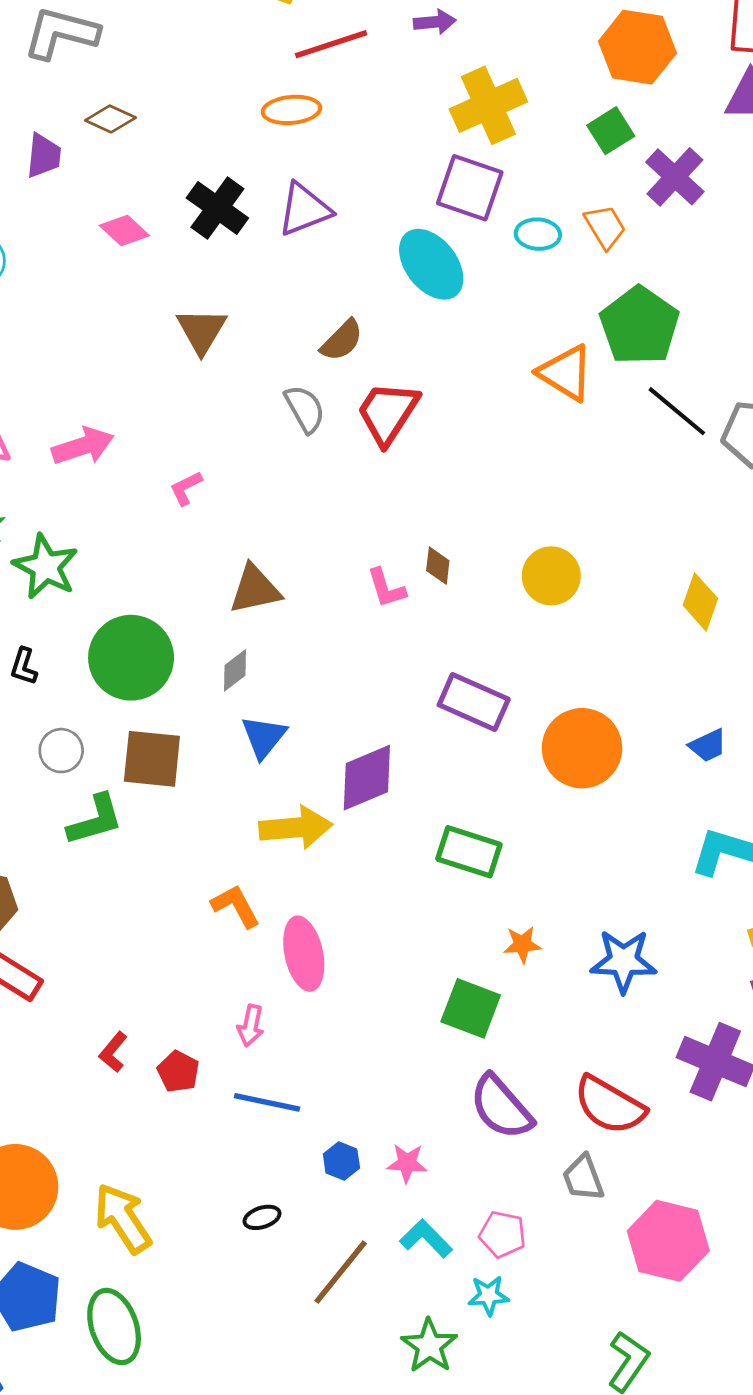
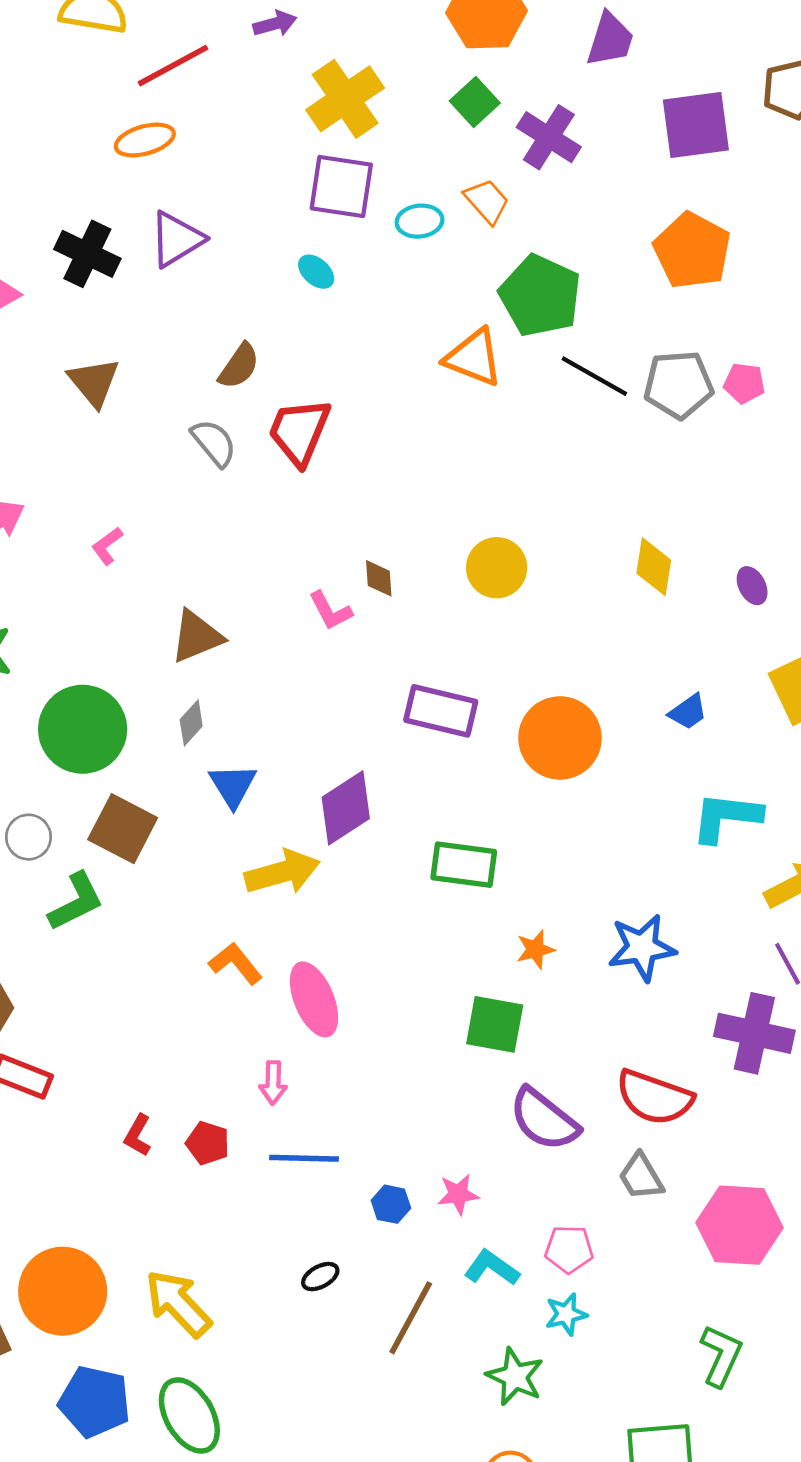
cyan ellipse: (431, 264) -> (316, 272), size x0.5
brown square: (152, 759) -> (123, 829), turned 32

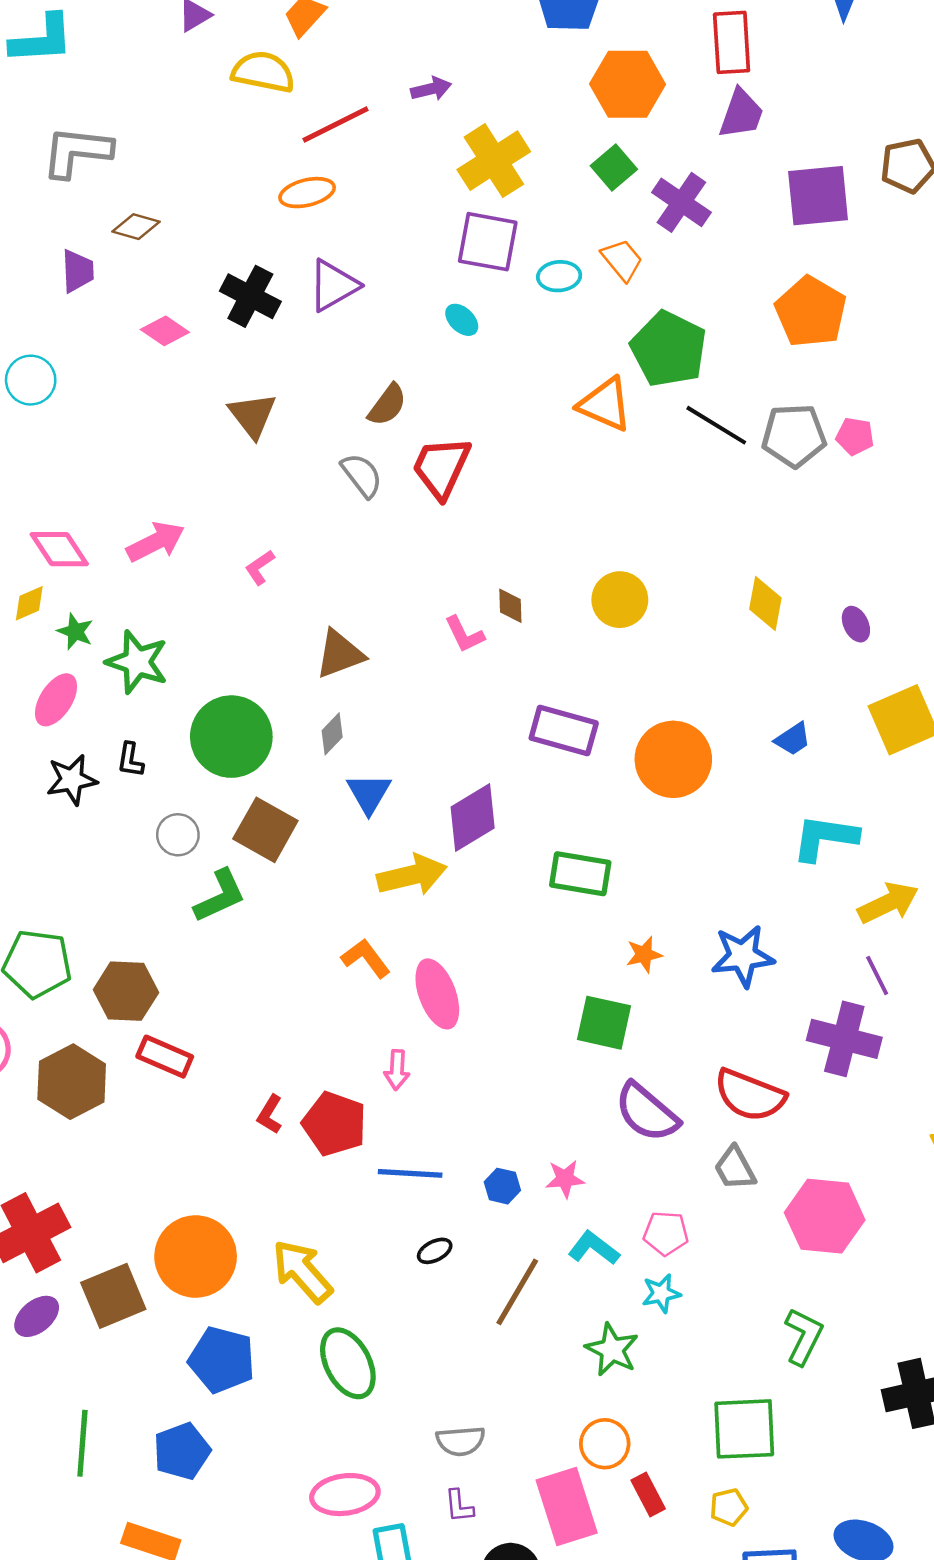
red pentagon: (208, 1143) -> (334, 1124), size x1.6
blue line: (304, 1158) -> (410, 1173), moved
green ellipse: (189, 1415) -> (348, 1363), moved

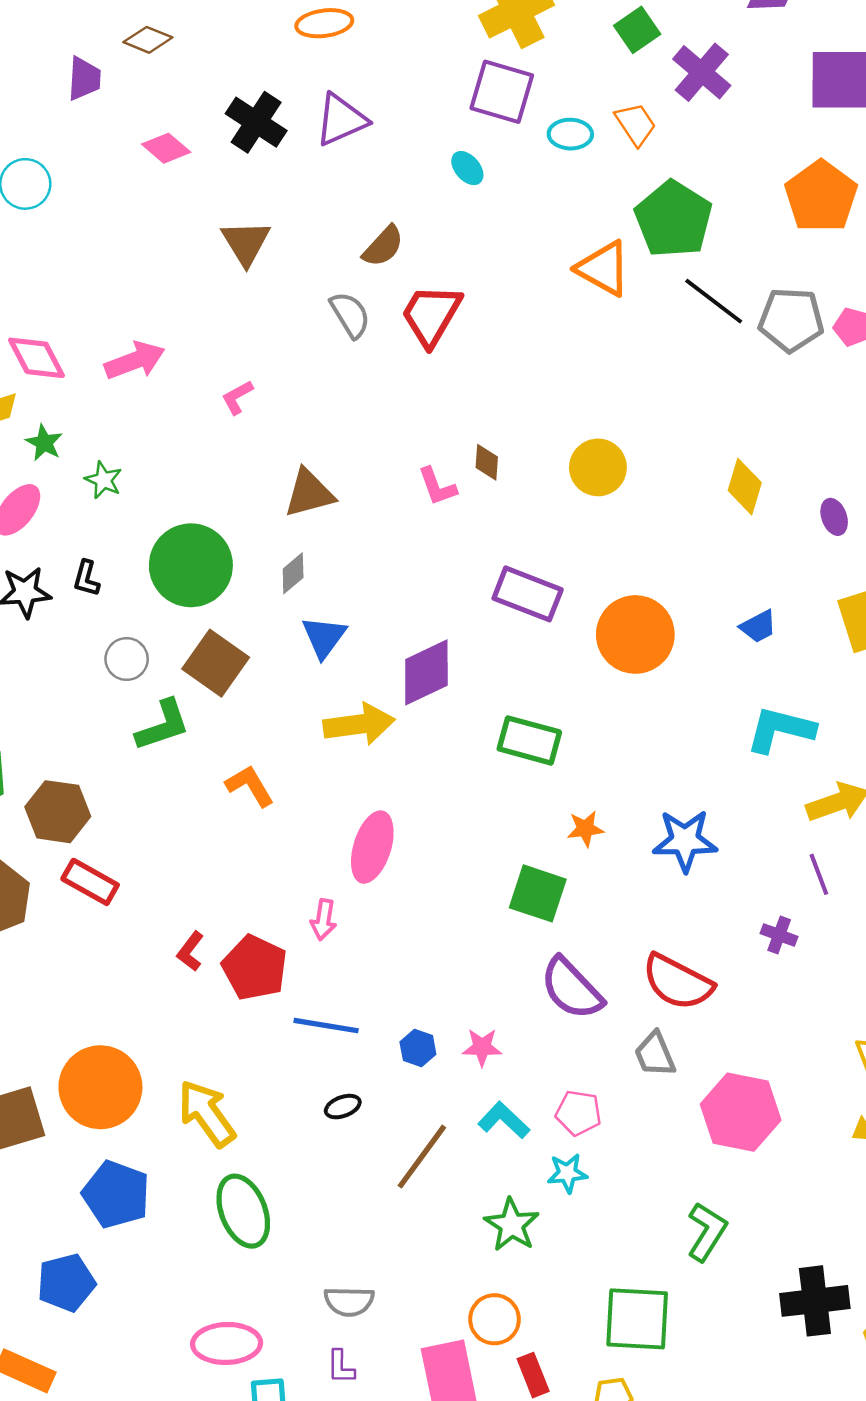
green star: (137, 662) -> (103, 480), size x0.6
orange L-shape: (366, 958) -> (250, 786), moved
pink ellipse: (437, 994) -> (372, 847), turned 32
purple cross: (844, 1039) -> (779, 935), size x0.5

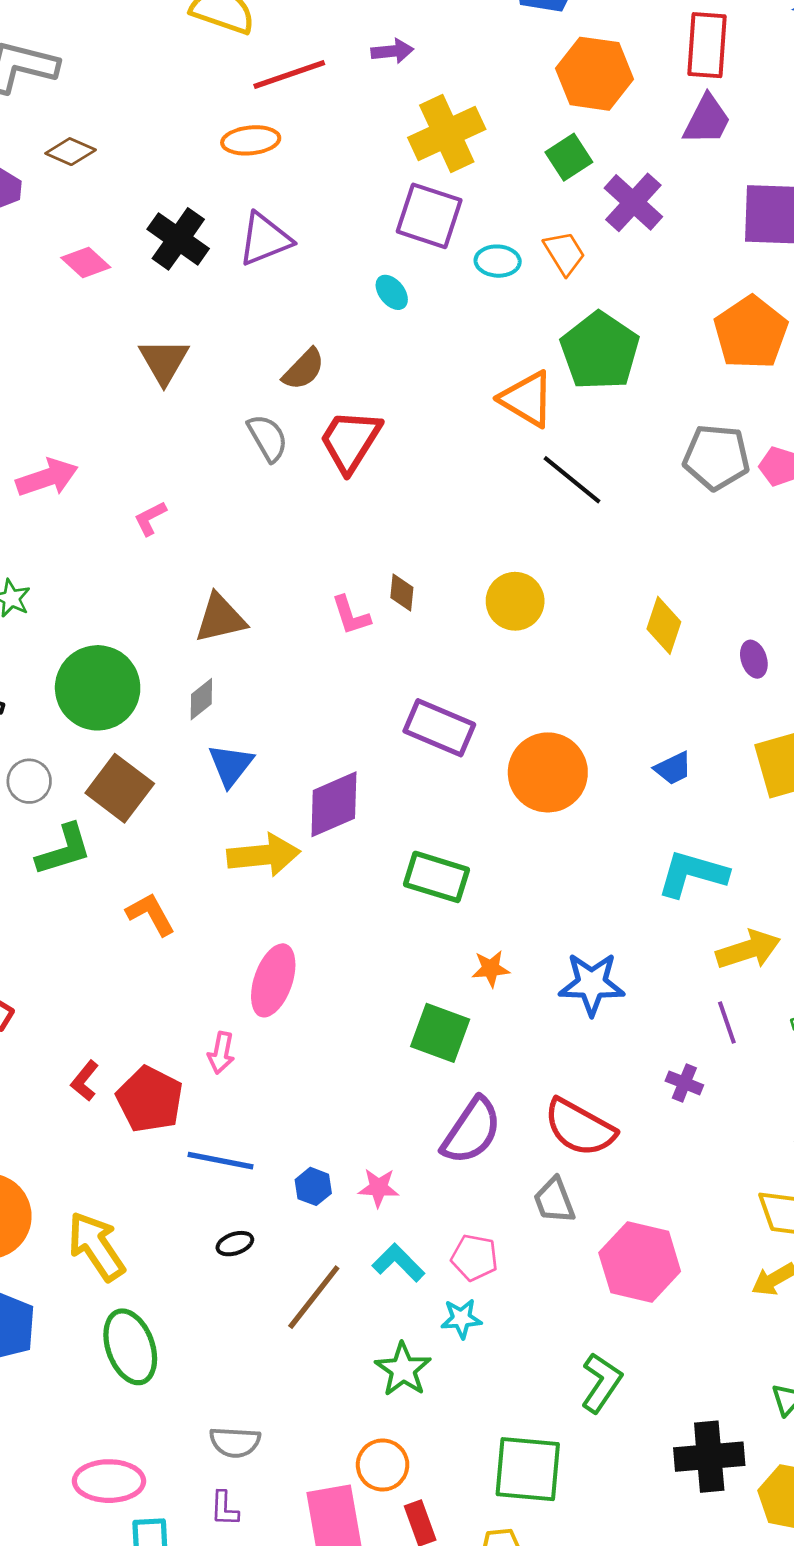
black line: (714, 301) -> (572, 480), moved
purple semicircle: (572, 989) -> (472, 1131), turned -104

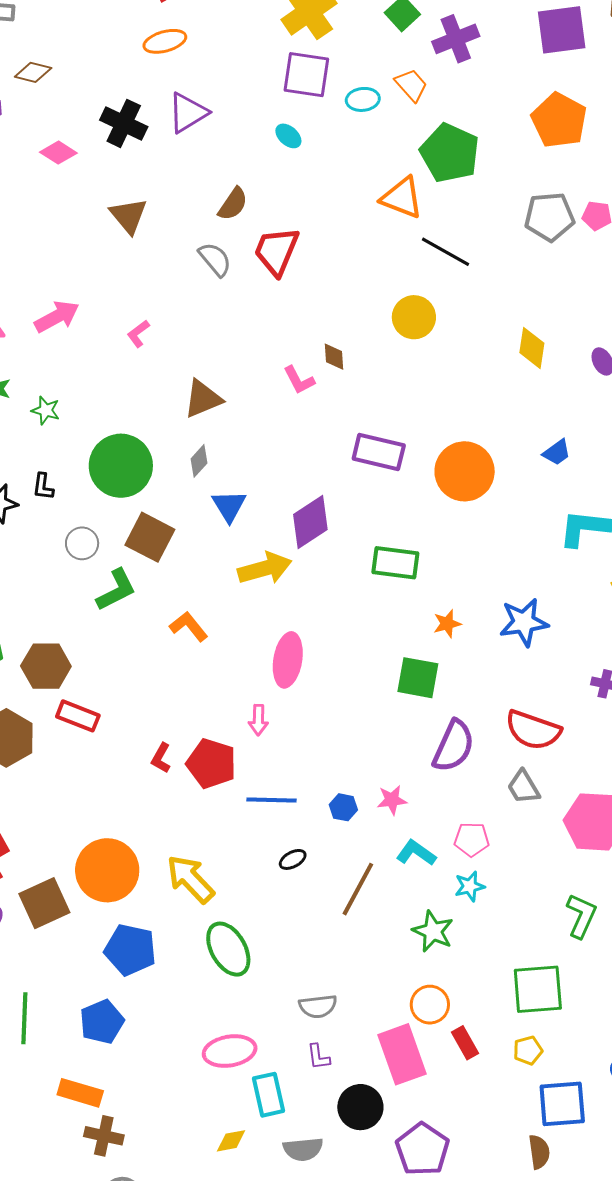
purple cross: (633, 202) -> (456, 39), turned 36
yellow circle: (515, 601) -> (414, 317), moved

